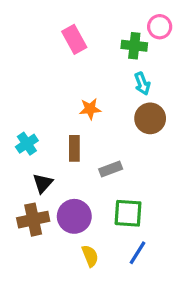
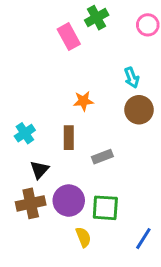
green cross: (134, 46) -> (97, 18), moved, turned -35
green square: (128, 213) -> (105, 208), moved
blue line: (137, 253) -> (143, 239), moved

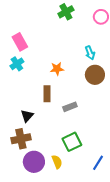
pink rectangle: (69, 37) -> (20, 42), moved
cyan cross: (25, 133) -> (17, 64), moved
purple circle: (69, 201) -> (34, 162), moved
green square: (105, 208) -> (72, 142), turned -30

